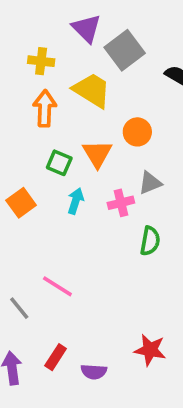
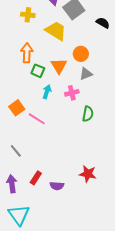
orange arrow: (45, 108) -> (27, 53), moved
gray triangle: (150, 183) -> (86, 74), moved
orange square: (21, 203) -> (17, 108), moved
pink line: (57, 286) -> (37, 119), moved

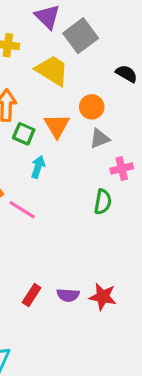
black semicircle: (103, 23) -> (126, 74), moved
pink cross: (72, 93) -> (122, 169), moved
red rectangle: (36, 178) -> (32, 295), moved
purple semicircle: (57, 186) -> (68, 295), moved

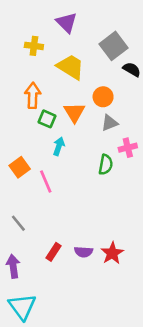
gray square: (81, 36) -> (113, 46), moved
green semicircle: (103, 202) -> (106, 165), moved
pink line: (22, 210) -> (46, 182), turned 35
red star: (103, 297) -> (112, 253), turned 30

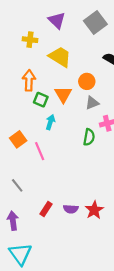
gray square: (113, 46) -> (95, 22), moved

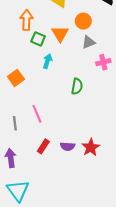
green semicircle: (89, 137) -> (77, 86), moved
pink line: (40, 151) -> (37, 114), moved
gray line: (17, 185) -> (15, 123), turned 32

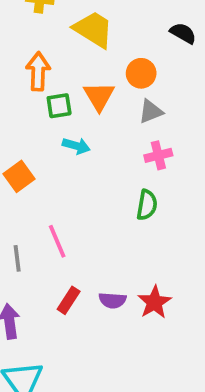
green square: (38, 39) -> (59, 106), turned -32
cyan arrow: (48, 61) -> (76, 146), turned 88
pink cross: (103, 62) -> (158, 155), moved
green semicircle: (77, 86) -> (147, 205), moved

